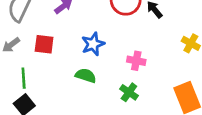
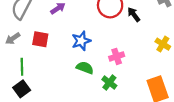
pink cross: (136, 61) -> (117, 56), turned -32
green semicircle: (86, 76) -> (85, 68), moved

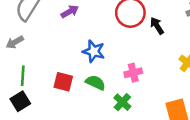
red square: (40, 39) -> (63, 82), moved
blue star: (81, 41) -> (94, 51), turned 30

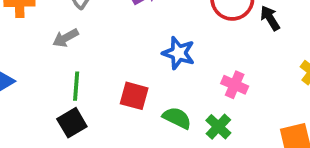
pink cross: (133, 73) -> (235, 85), turned 36
green semicircle: (95, 83) -> (177, 118), moved

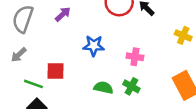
green line: (76, 86) -> (33, 84), turned -60
red square: (134, 96) -> (56, 71), moved

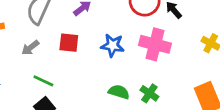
pink cross: (135, 57) -> (155, 44), moved, size x1.6
red square: (56, 71) -> (69, 43), moved

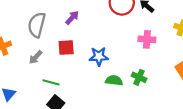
pink cross: (155, 44) -> (147, 39), moved, size x0.7
blue star: (113, 45) -> (99, 56), moved

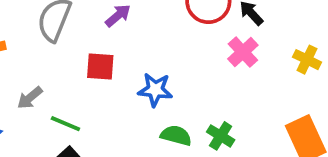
pink cross: (147, 39) -> (243, 52), moved, turned 35
gray arrow: (36, 57) -> (30, 98), moved

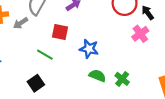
gray arrow: (30, 98) -> (21, 23), moved
green line: (65, 124) -> (45, 55), moved

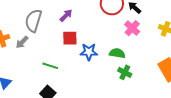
red square: (60, 32) -> (70, 38), moved
green semicircle: (97, 76) -> (117, 53), moved

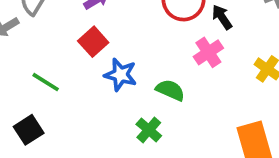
red square: (70, 38) -> (93, 42), turned 35
green cross: (125, 72) -> (149, 130), moved

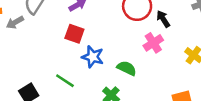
red square: (93, 42) -> (74, 34), turned -30
green line: (46, 82) -> (65, 81), moved

